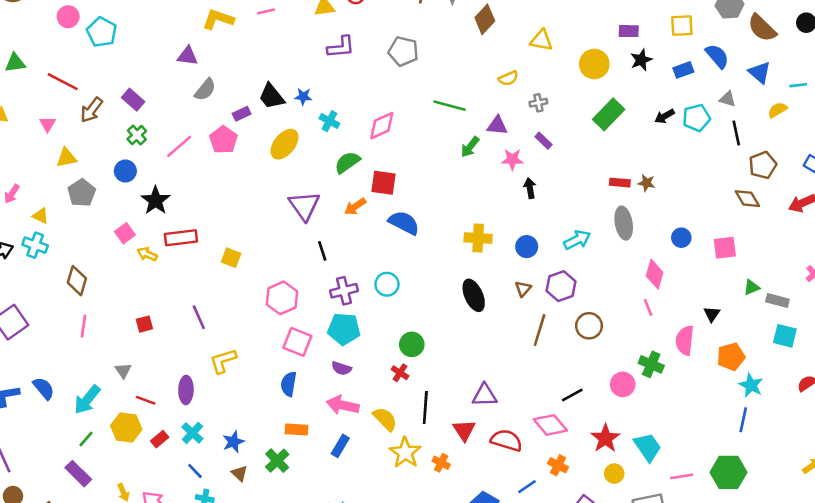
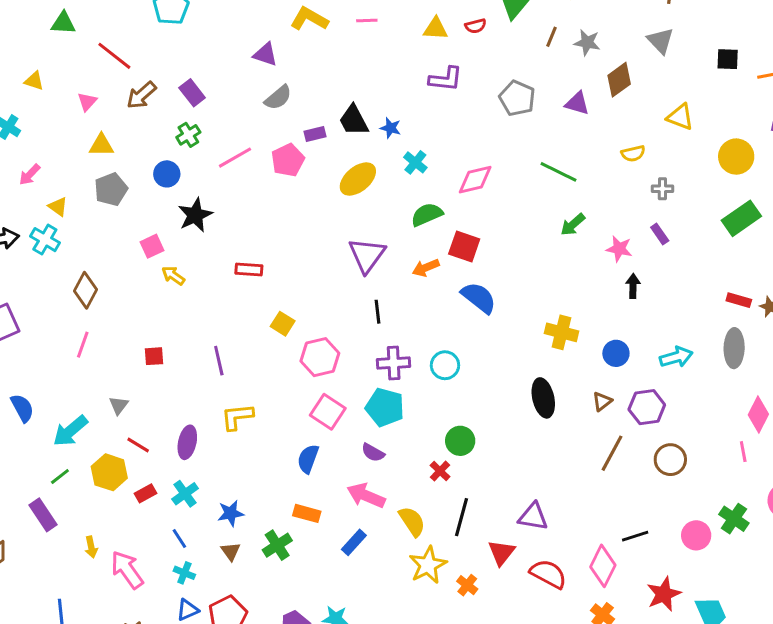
purple triangle: (497, 126) -> (577, 103), moved
red rectangle: (181, 238) -> (249, 269), moved, size x0.7
yellow square: (231, 258) -> (283, 324), moved
pink diamond: (550, 425) -> (603, 566), turned 56

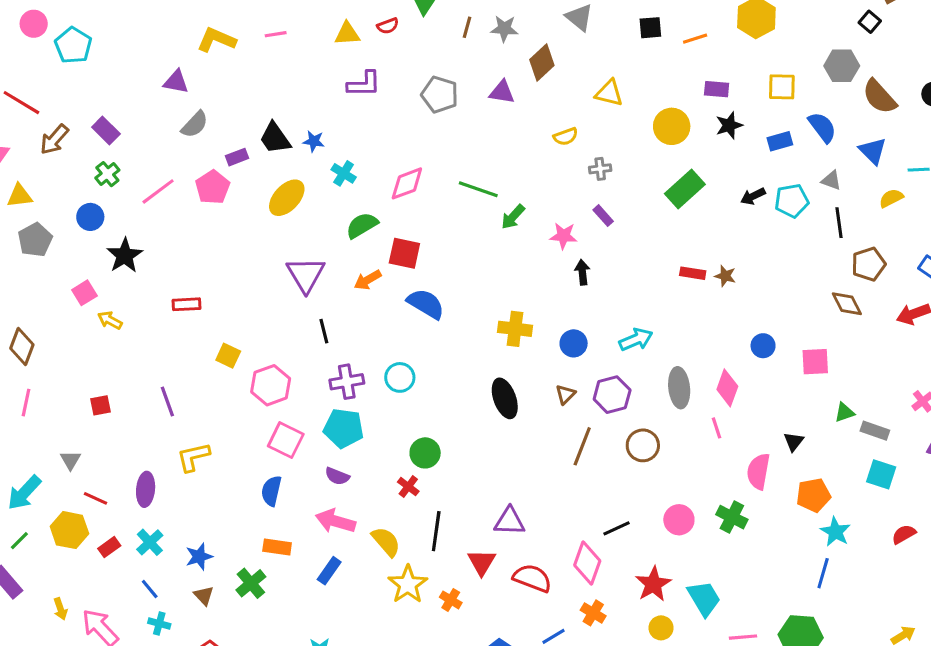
green line: (559, 172) -> (478, 189), moved
gray ellipse: (734, 348) -> (679, 388), moved
green cross: (734, 519) -> (732, 517), moved

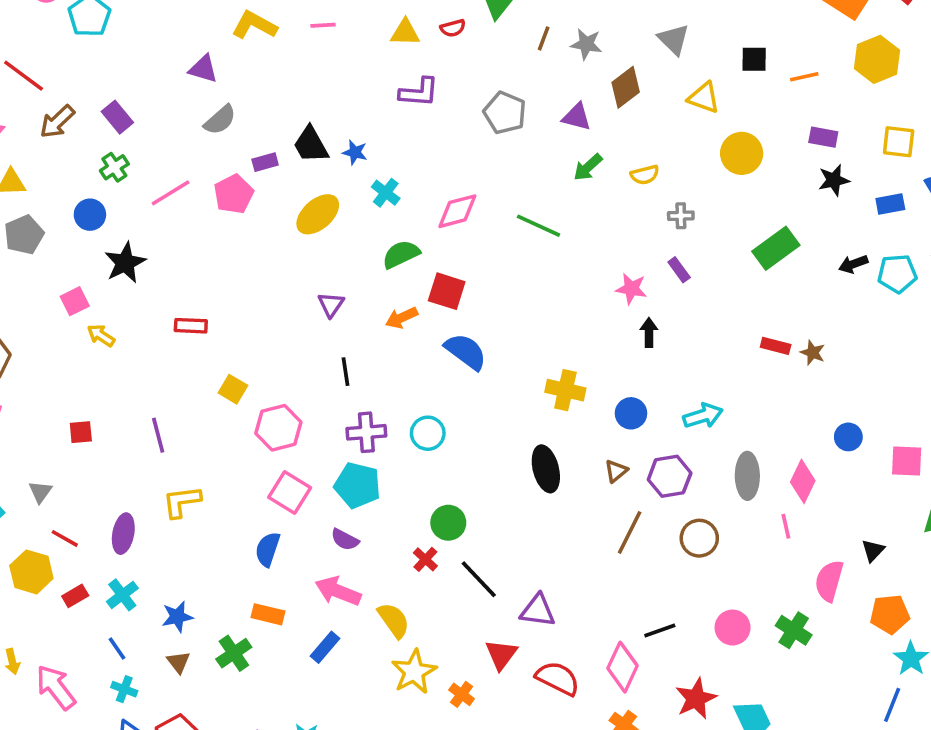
yellow triangle: (609, 93) -> (704, 98), moved
yellow circle: (672, 126) -> (742, 153), moved
green arrow: (513, 217) -> (588, 167), moved
purple triangle: (306, 275) -> (331, 305), size x0.6
black line: (436, 531) -> (479, 579), moved, turned -57

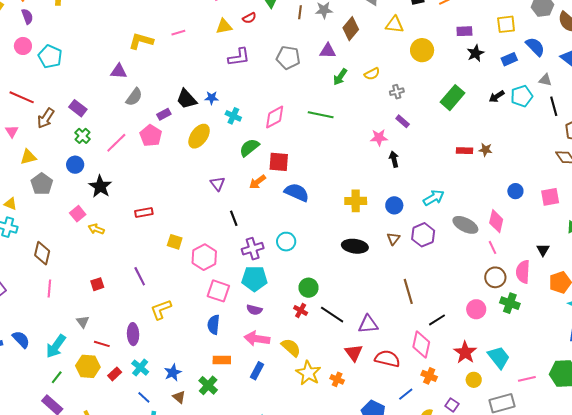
black ellipse: (546, 469) -> (355, 246), turned -55
gray ellipse: (747, 476) -> (465, 225), turned -50
brown line: (630, 532) -> (408, 291), moved, turned -30
brown circle: (699, 538) -> (495, 277), moved

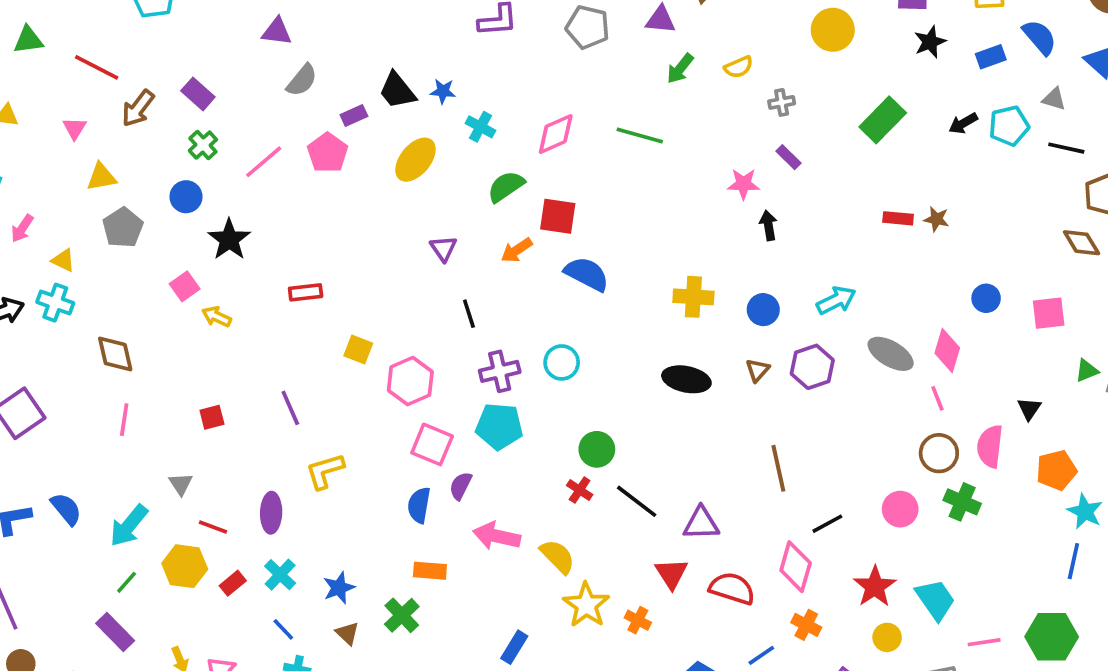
black line: (554, 106) -> (1066, 148), turned -66
brown diamond: (42, 253) -> (115, 354), turned -30
purple semicircle: (254, 310) -> (461, 486), moved, turned 98
blue rectangle: (257, 371) -> (514, 647), moved

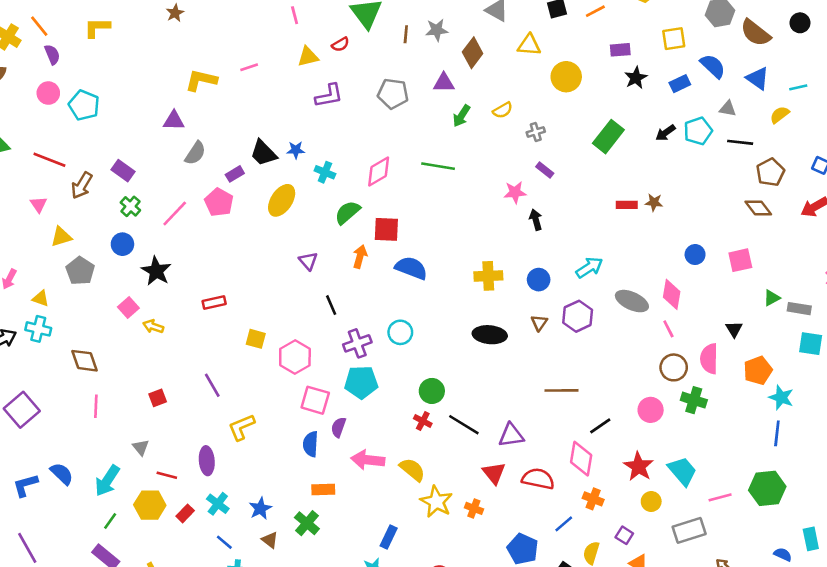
orange arrow: (517, 250) -> (360, 257), turned 145
brown line: (778, 468) -> (561, 390), turned -72

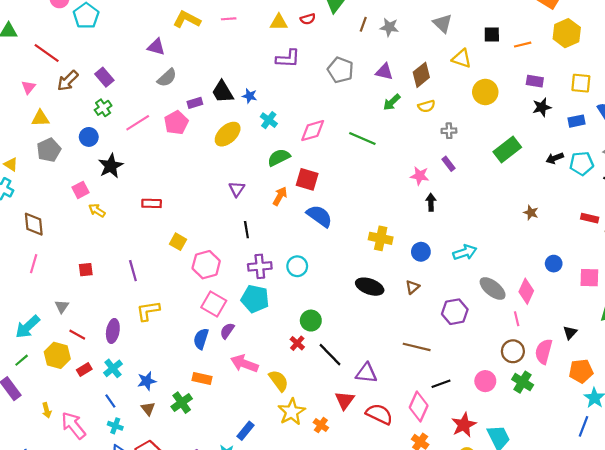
brown diamond: (473, 53) -> (421, 75), moved
red rectangle: (627, 205) -> (590, 218), moved
purple hexagon: (578, 316) -> (455, 312), moved

